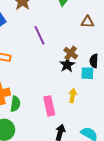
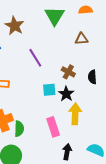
black star: (67, 65) -> (66, 94), moved
cyan square: (87, 73) -> (49, 90), moved
yellow arrow: (73, 96) -> (75, 114), size x1.5

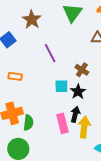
yellow arrow: (75, 114) -> (84, 127), moved
black arrow: (67, 152) -> (75, 114), moved

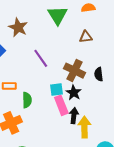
brown cross: (82, 70) -> (74, 71), size x1.5
green semicircle: (28, 123) -> (27, 100), moved
pink rectangle: (62, 123) -> (61, 105), moved

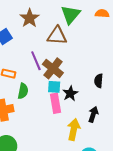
brown triangle: (86, 37) -> (57, 36), moved, size x1.5
purple line: (41, 58) -> (36, 61), moved
brown cross: (74, 71) -> (53, 68), moved
black arrow: (74, 116) -> (93, 114), moved

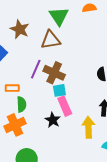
purple line: (36, 61) -> (36, 69), turned 60
green semicircle: (23, 91) -> (21, 104), moved
black star: (70, 93) -> (53, 120), moved

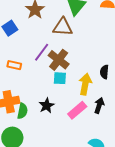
green semicircle: (21, 104) -> (22, 111), moved
pink rectangle: (65, 106) -> (77, 110), moved, turned 60
yellow arrow: (88, 127) -> (85, 84), moved

